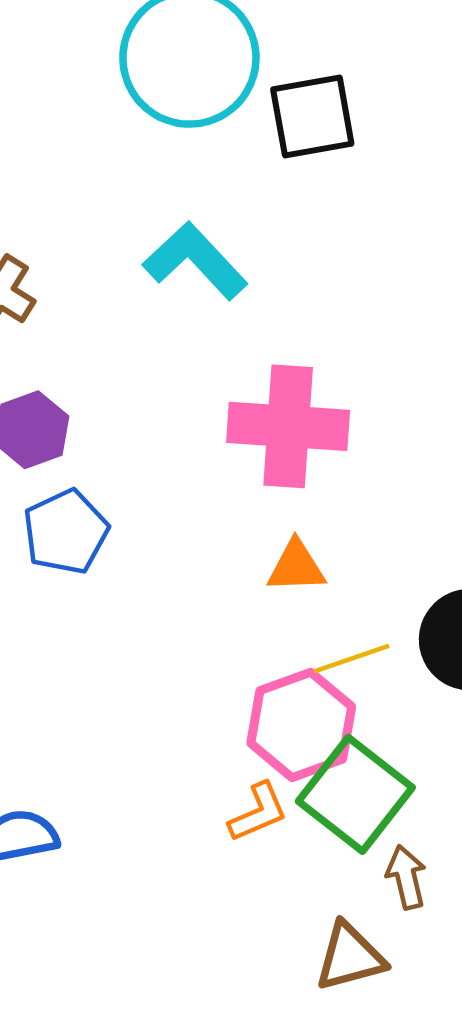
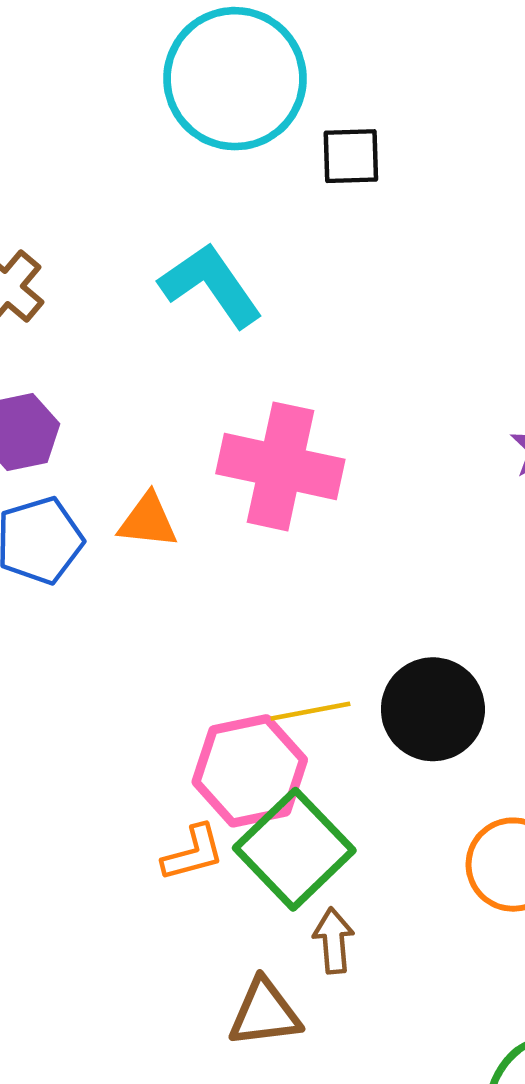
black square: (312, 116) -> (351, 156), size x0.7
orange triangle: (296, 567) -> (148, 521), moved

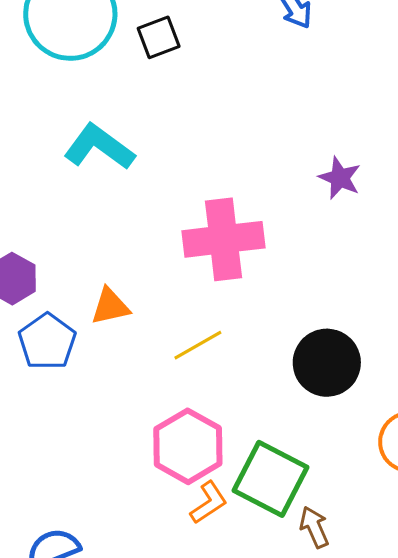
pink cross: (280, 466) -> (224, 239), moved
yellow line: (310, 711) -> (198, 345), moved
pink hexagon: (250, 771) -> (188, 446), moved

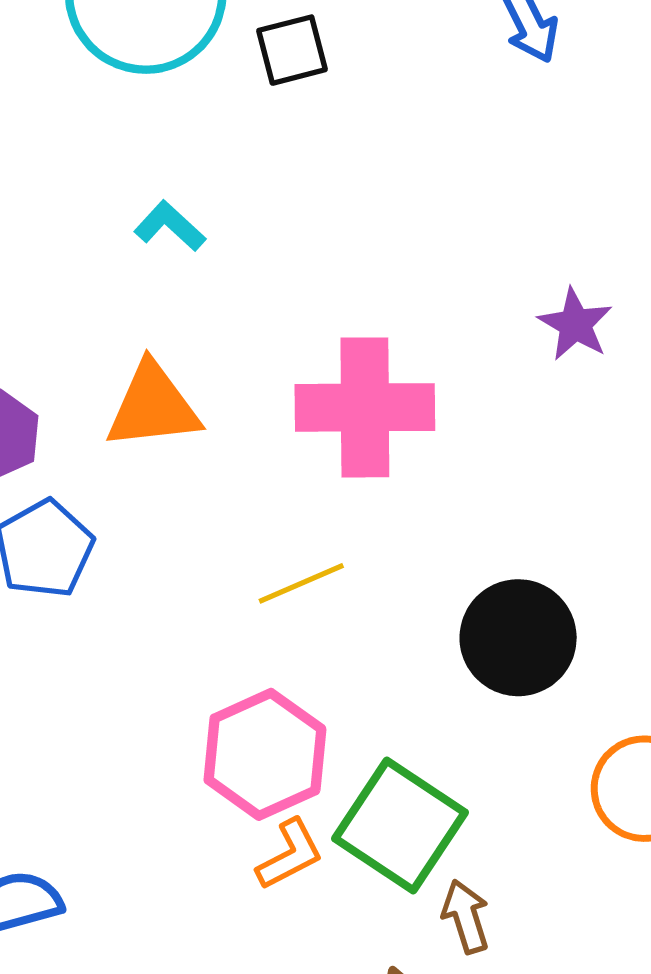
cyan L-shape: (99, 147) -> (170, 226), size x0.6
orange triangle: (110, 306) -> (153, 406), moved, size x1.4

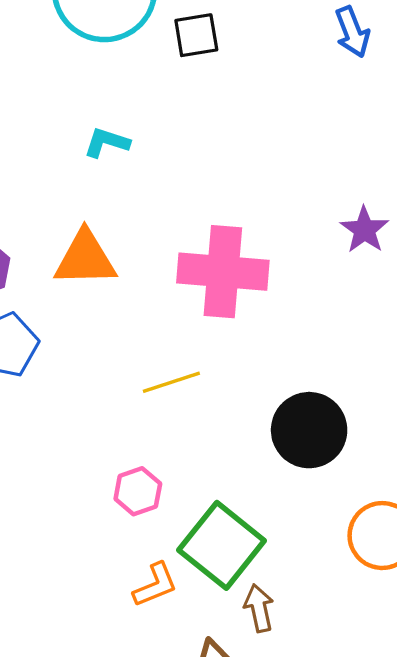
cyan L-shape: (170, 226) -> (107, 142), turned -30
pink hexagon: (265, 754) -> (138, 491), size x0.6
orange L-shape: (290, 855) -> (155, 585), moved

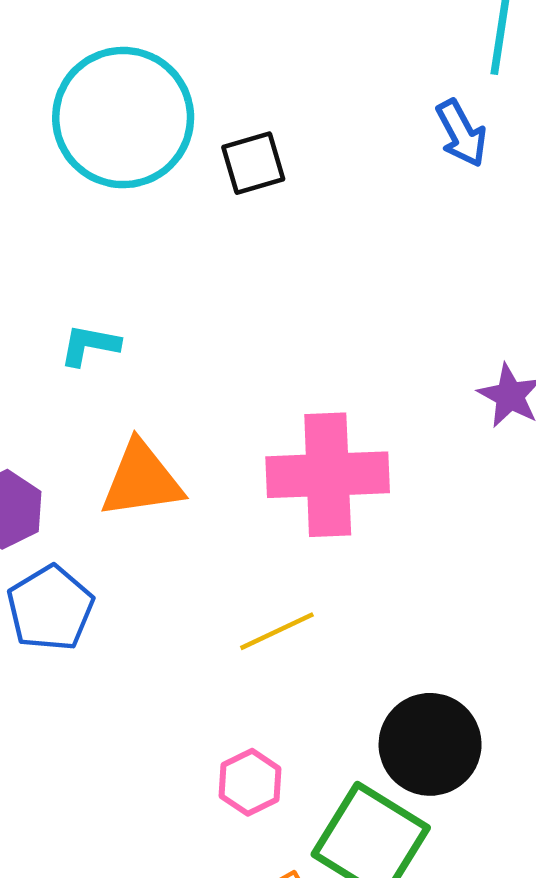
cyan L-shape: (107, 142) -> (90, 345), moved
black circle: (309, 430) -> (430, 744), moved

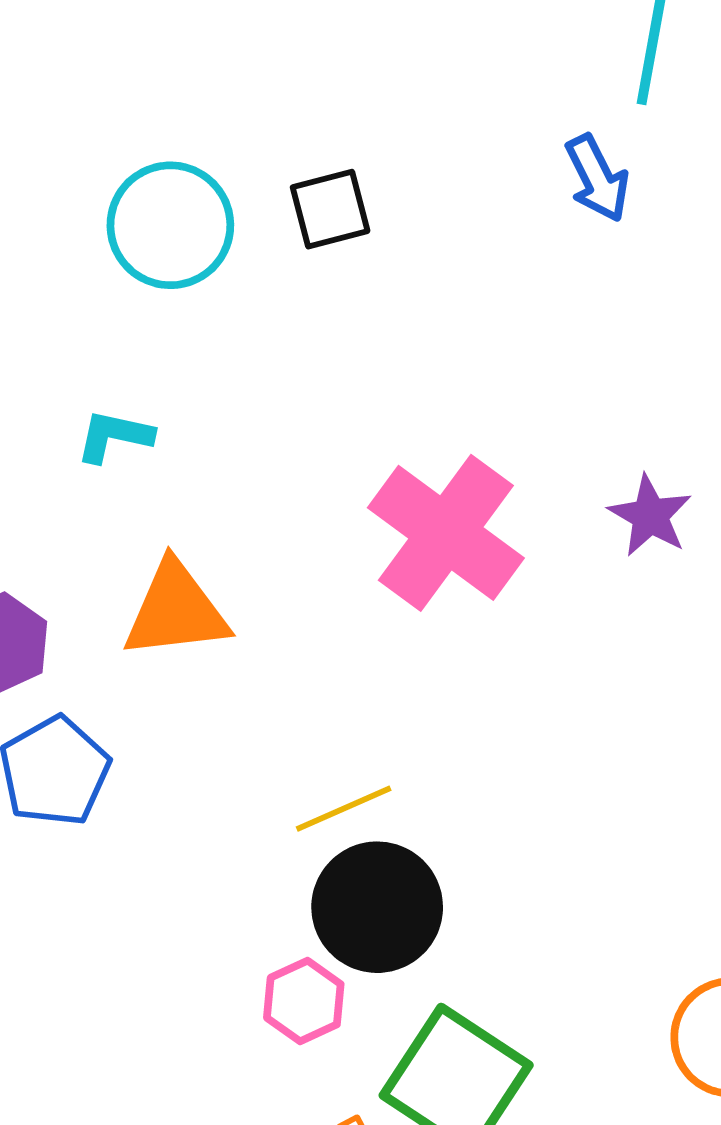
cyan circle: (123, 118) -> (170, 225), moved, size x0.7
pink cross: (328, 475) -> (446, 533), moved, turned 37
black circle: (430, 744) -> (377, 907), moved

